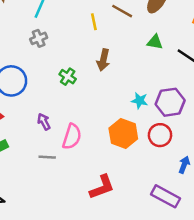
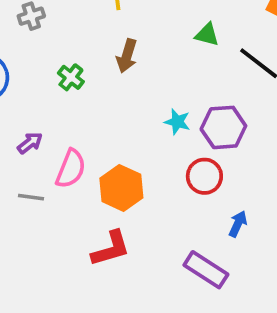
purple arrow: (44, 122) -> (30, 143), turned 77
orange hexagon: (123, 133) -> (121, 188), moved

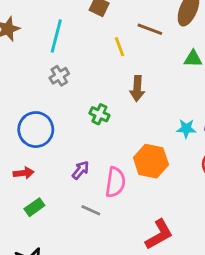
orange hexagon: (121, 188) -> (151, 161), moved
gray line: (31, 197) -> (91, 210), turned 30

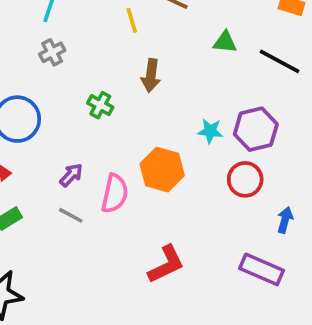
gray line: (91, 210) -> (71, 215), moved

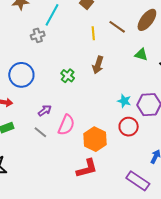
gray cross: (52, 52) -> (38, 35), moved
orange hexagon: (162, 170) -> (95, 139), moved
red circle: (245, 179) -> (129, 127), moved

